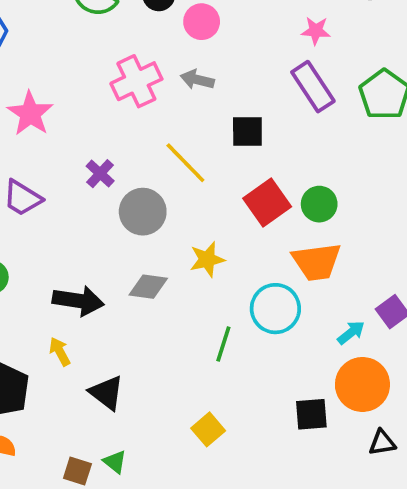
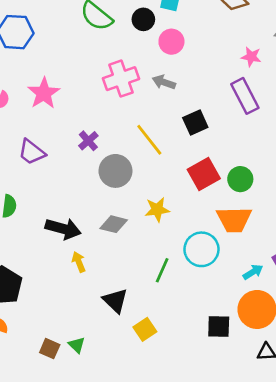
black square: (247, 131) -> (195, 122), turned -30
yellow arrow: (60, 351) -> (79, 262), moved
black triangle: (107, 393) -> (115, 301), moved

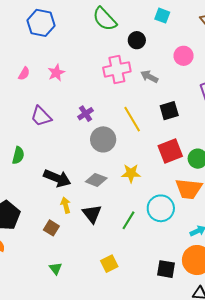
black circle: (143, 19) -> (137, 40), moved
pink circle: (171, 42) -> (184, 56), moved
pink star: (44, 93) -> (56, 73), size x0.7
black triangle: (115, 301) -> (92, 214), moved
brown square: (50, 349) -> (51, 228), moved

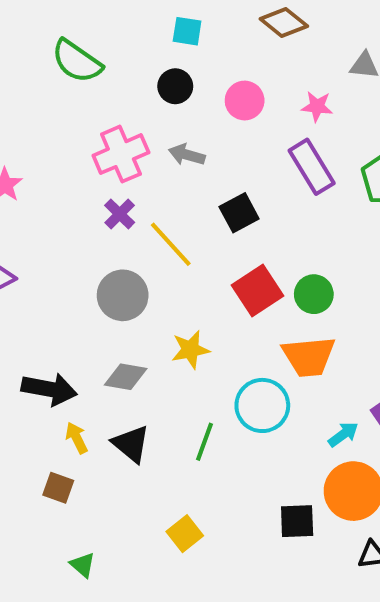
black circle: (137, 40) -> (175, 86), moved
purple cross: (86, 114) -> (120, 214), moved

